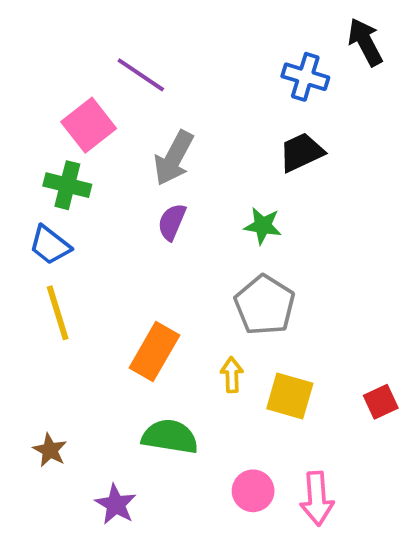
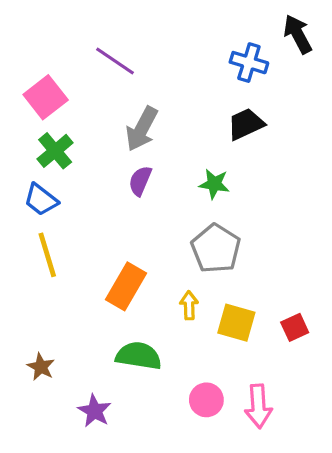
pink square: (89, 125) -> (46, 97), moved
green cross: (67, 185) -> (55, 151), turned 36
red square: (381, 402) -> (295, 327), moved

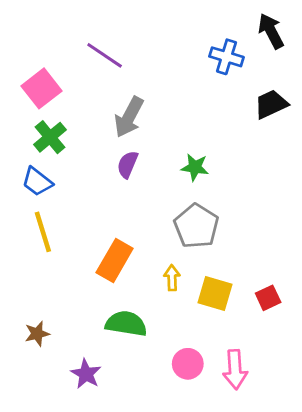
black trapezoid: (246, 124) -> (271, 104), moved
brown star: (41, 367) -> (37, 334), turned 30

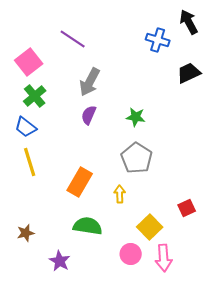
yellow square: (215, 293) -> (150, 227), moved, turned 30

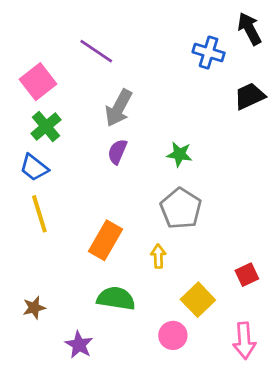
pink arrow: (164, 258) -> (244, 341), moved

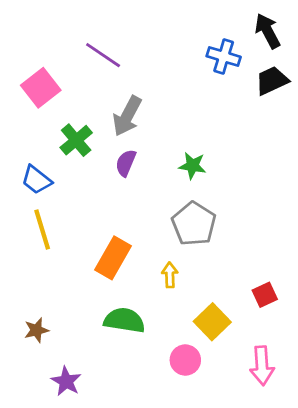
black trapezoid: (250, 96) -> (272, 81), moved
green cross: (46, 127) -> (76, 140), moved
purple star: (79, 345) -> (66, 381), moved

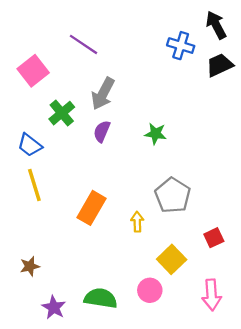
gray pentagon: (194, 224) -> (173, 195), moved
green semicircle: (124, 320) -> (101, 298), moved

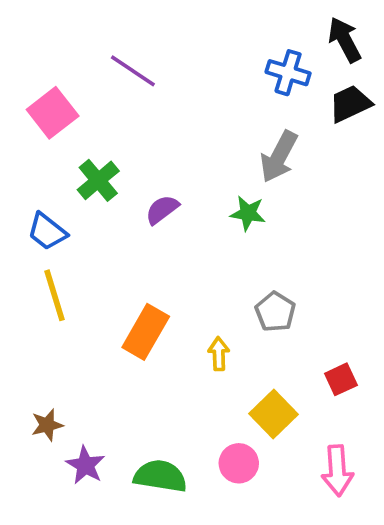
gray arrow: (103, 94) -> (279, 157), moved
purple semicircle: (102, 131) -> (162, 210), turned 30
gray pentagon: (173, 195) -> (275, 312), size x0.7
purple star: (54, 307) -> (85, 465), moved

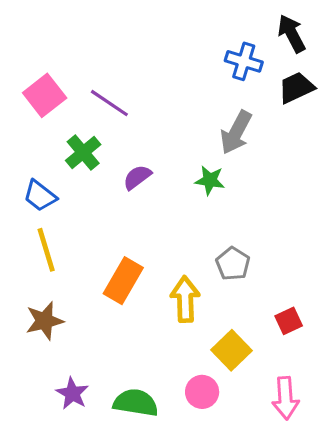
purple line: (133, 71) -> (109, 103), moved
yellow arrow: (219, 354) -> (185, 299), size x1.6
brown star: (47, 425) -> (45, 321), moved, size x1.4

